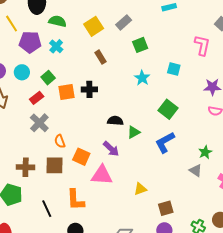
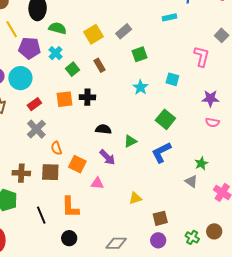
cyan circle: (22, 72) -> (20, 78), size x1.5
green square: (48, 78) -> (72, 69), moved
black semicircle: (115, 121) -> (103, 129), moved
pink triangle: (102, 175) -> (97, 183), size x0.6

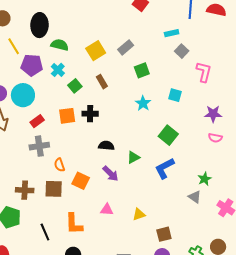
gray square: (222, 35) -> (182, 51), moved
gray cross: (36, 129) -> (39, 146), turned 36
pink triangle: (97, 183) -> (107, 210), moved

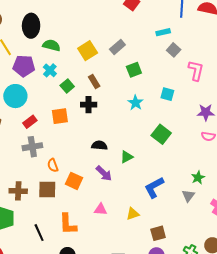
black cross: (90, 114) -> (89, 105), moved
blue L-shape: (164, 168) -> (154, 187), moved
gray triangle: (195, 197) -> (188, 196), turned 32

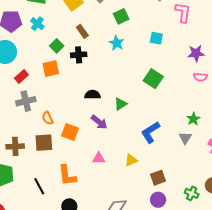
green square: (67, 86) -> (57, 46), moved
cyan star: (136, 103) -> (117, 43), moved

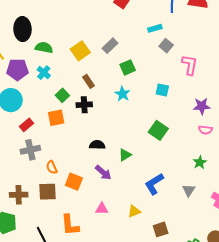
green star: (193, 119) -> (200, 162), moved

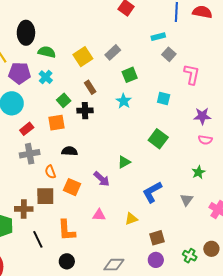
black semicircle: (97, 145) -> (70, 151), moved
brown cross: (19, 195) -> (24, 209), moved

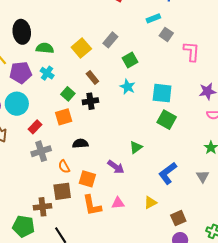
cyan square: (164, 99) -> (162, 93), moved, size x1.5
orange L-shape: (67, 230) -> (92, 205), moved

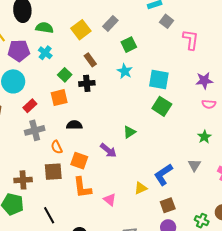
blue L-shape: (168, 173) -> (163, 175), moved
pink triangle: (118, 203) -> (110, 200), moved, turned 40
brown cross: (43, 207) -> (23, 180), moved

